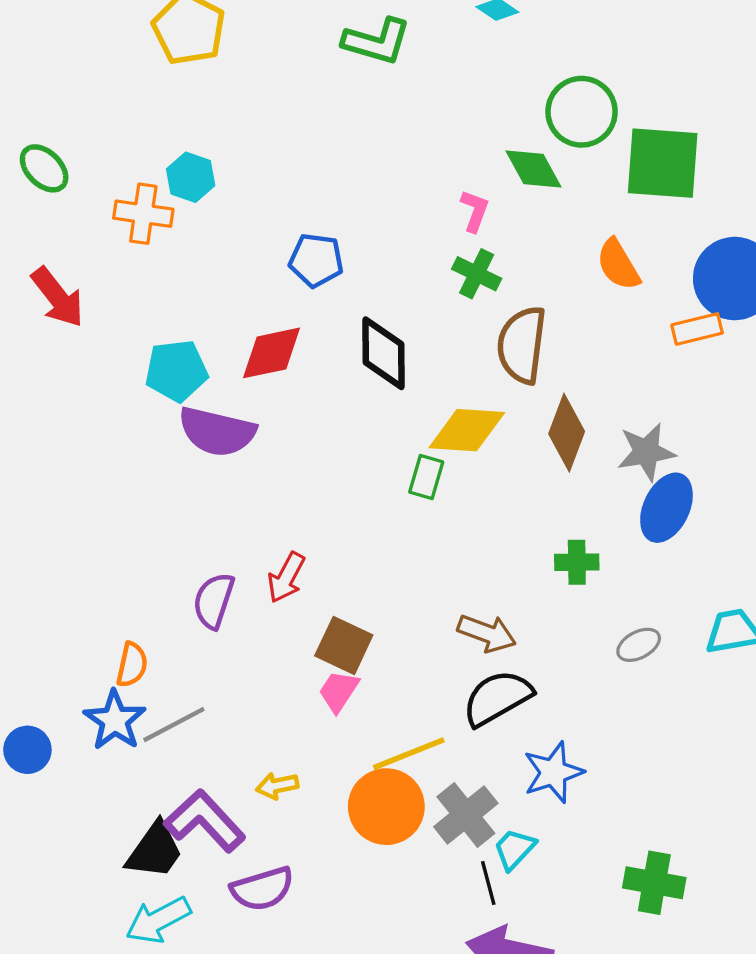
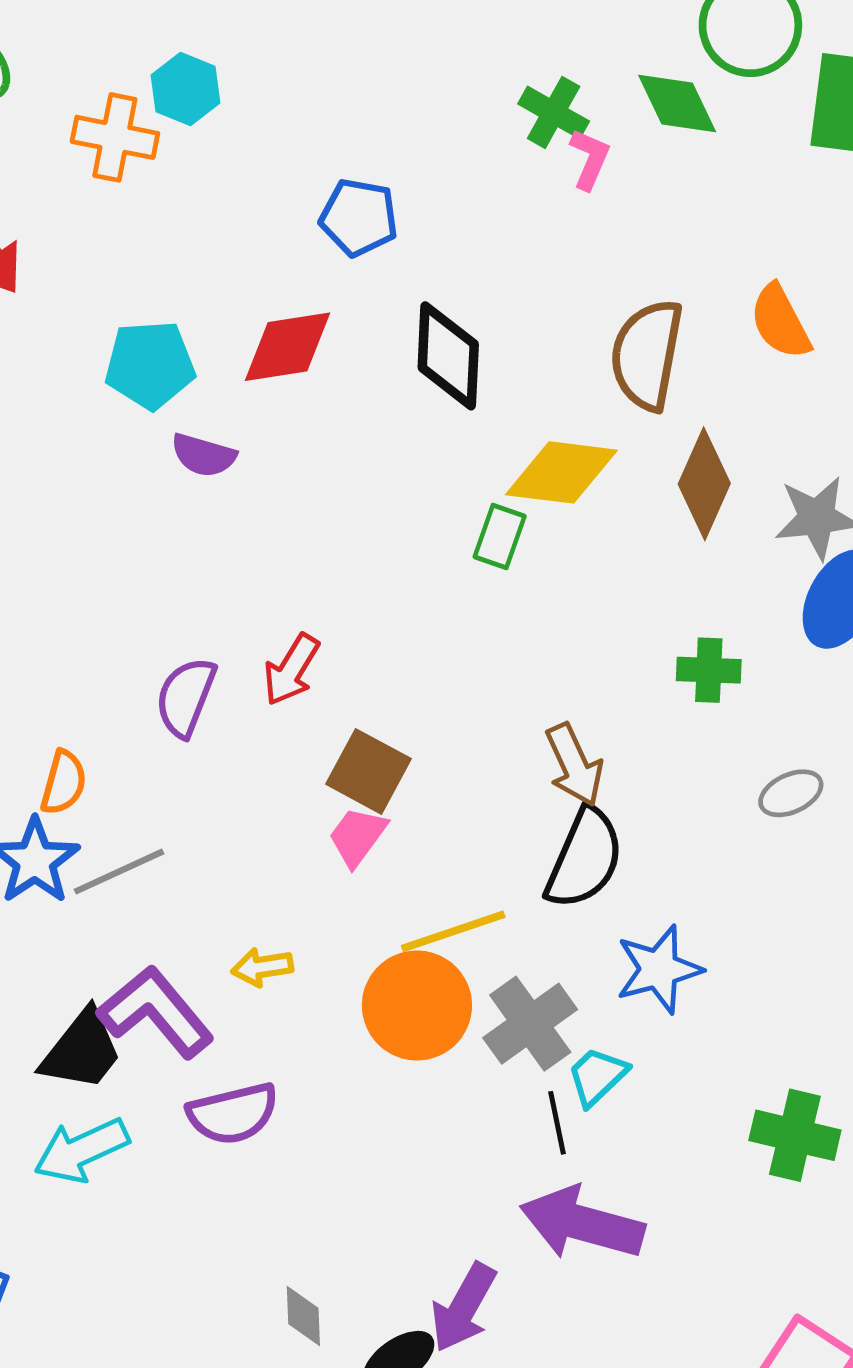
orange semicircle: (618, 265) -> (780, 322), moved
green cross: (477, 274) -> (554, 112), moved
purple semicircle: (217, 432) -> (203, 455), size x0.6
brown arrow: (487, 633) -> (574, 765), turned 42
black semicircle: (497, 698) -> (584, 858), turned 140

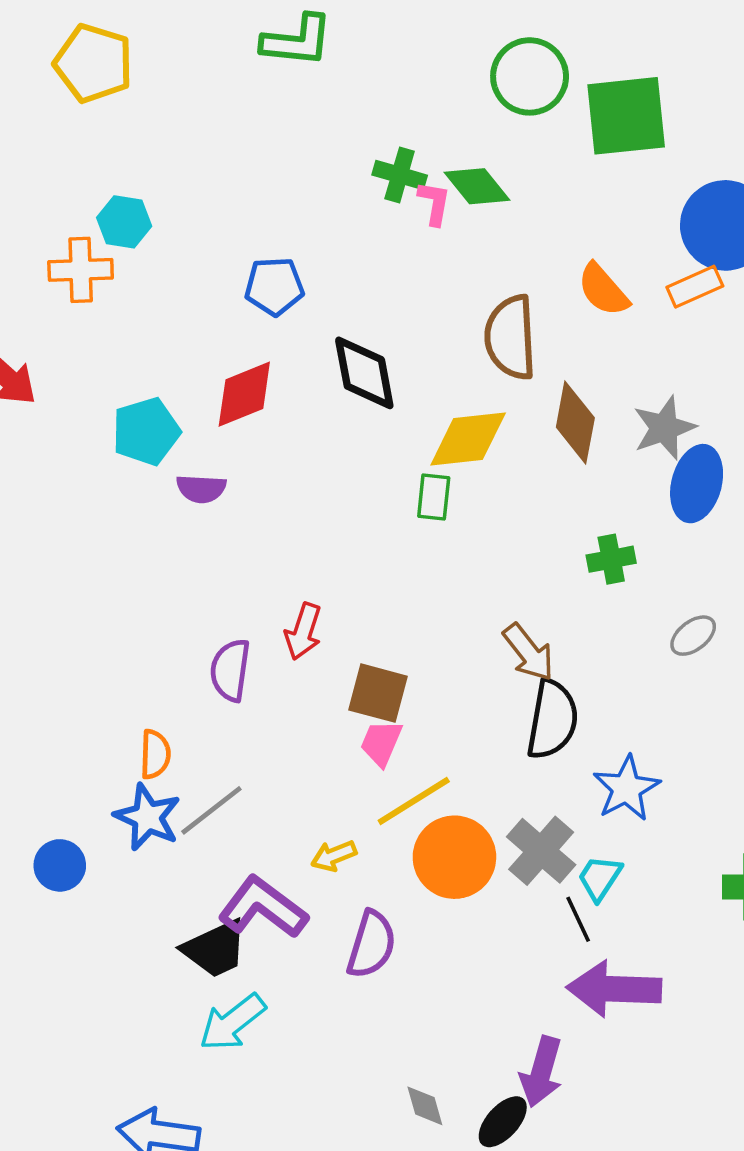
green diamond: (677, 104) -> (477, 186), moved
yellow line: (453, 931) -> (414, 801), moved
black trapezoid: (82, 1050) -> (215, 949), turned 40
purple semicircle: (233, 1114) -> (371, 944), moved, turned -46

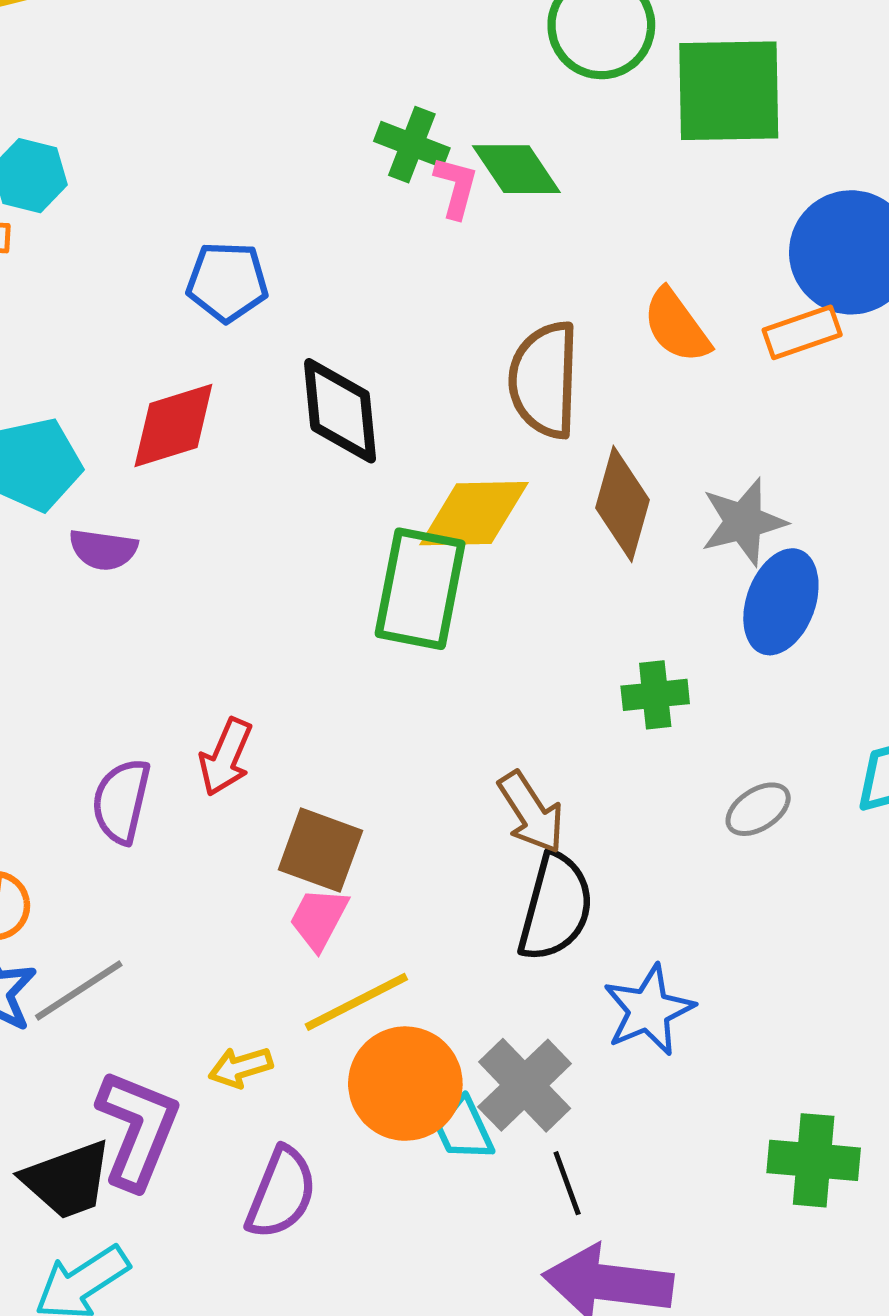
green rectangle: (434, 497) -> (420, 589), size x1.8
cyan trapezoid: (600, 878) -> (464, 1129), moved, turned -63
purple L-shape: (263, 907) -> (138, 1129), turned 70

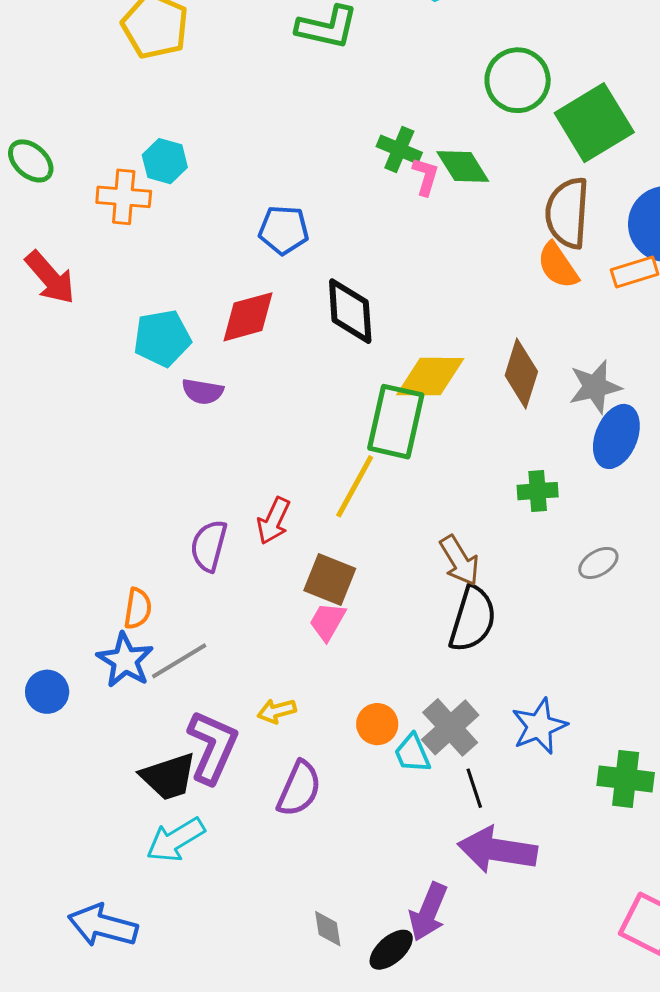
green square: (729, 91) -> (594, 123), turned -32
brown semicircle: (544, 380) -> (567, 213), moved
yellow line: (356, 1002) -> (355, 486), moved, turned -36
blue star: (649, 1010) -> (539, 726), moved
orange circle: (405, 1084) -> (377, 724), size x0.6

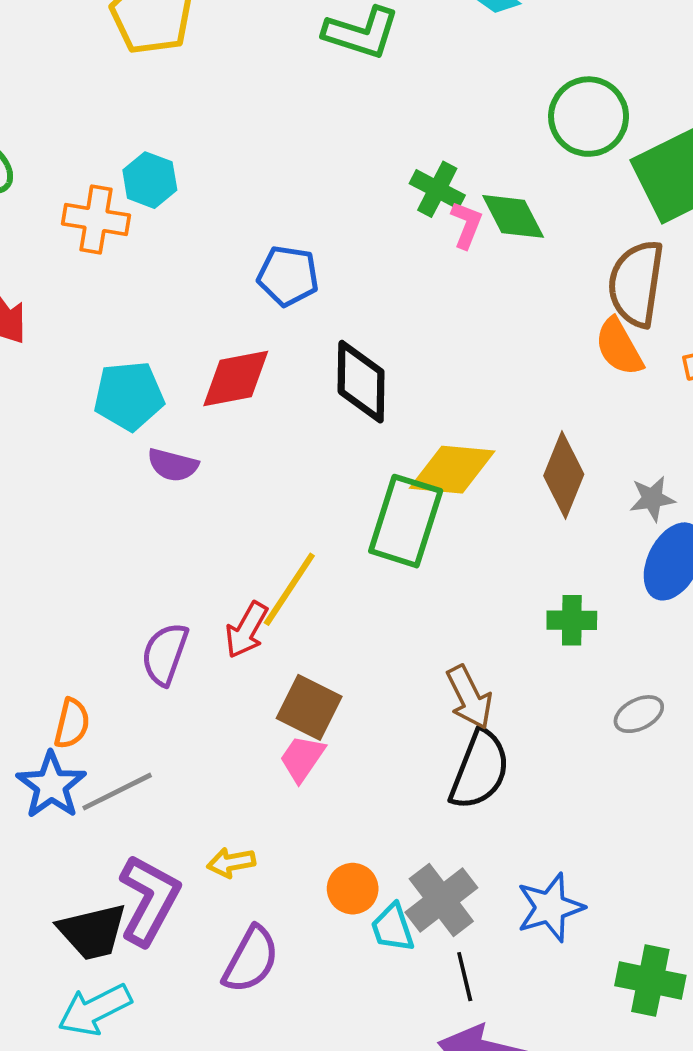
gray star: (595, 387) -> (652, 499), size x0.7
yellow line: (355, 486) -> (289, 589), moved

